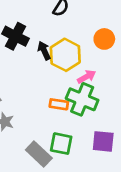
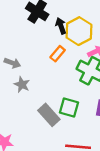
orange rectangle: (59, 104) -> (58, 54), moved, turned -63

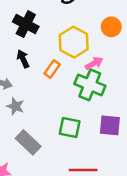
black arrow: (61, 26) -> (23, 59), moved
gray rectangle: (49, 115) -> (28, 142), moved

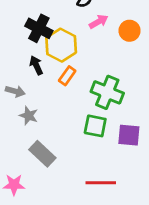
yellow hexagon: (74, 42) -> (61, 45), moved
pink arrow: (94, 63) -> (99, 22), moved
green square: (70, 127) -> (95, 126), moved

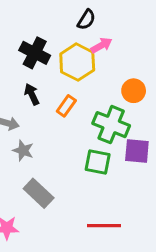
orange circle: (130, 31) -> (134, 91), moved
yellow hexagon: (61, 45) -> (77, 62), moved
purple square: (129, 135) -> (137, 151), moved

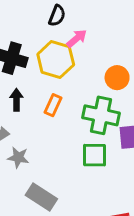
black arrow: (32, 94) -> (16, 100), turned 35

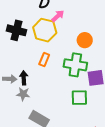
black arrow: (16, 100) -> (24, 78), moved
green square: (95, 155) -> (79, 98), moved

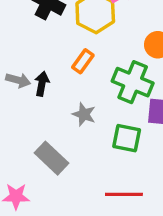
gray star: (23, 94) -> (84, 114), moved

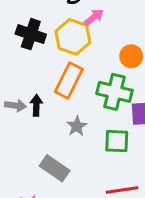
orange rectangle: (83, 61) -> (69, 80), size x1.6
gray star: (84, 114) -> (77, 126), turned 30

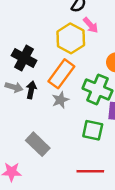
pink arrow: (94, 17) -> (91, 25), turned 77
black cross: (31, 34) -> (24, 58), moved
gray star: (77, 126) -> (60, 100), moved

